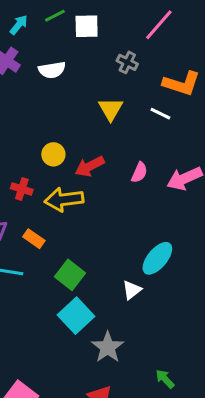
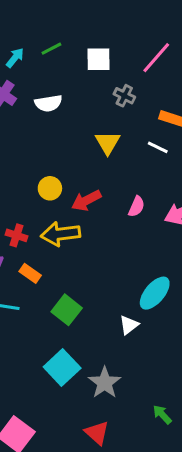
white square: (87, 26) -> (99, 59), moved
red cross: (22, 189) -> (16, 235), moved
cyan square: (76, 316) -> (62, 368), moved

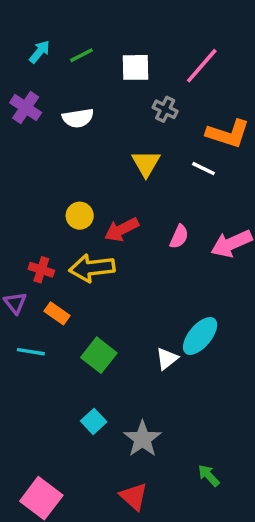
cyan arrow: (15, 58) -> (40, 52), moved
white triangle: (129, 325) -> (167, 359), moved
cyan square: (62, 368) -> (94, 421), size x0.6

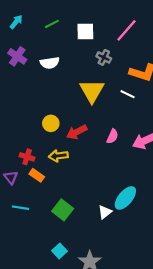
cyan arrow: (40, 52) -> (16, 22), moved
yellow triangle: (146, 163) -> (92, 91), size x1.4
yellow arrow: (92, 268) -> (58, 156), size x0.7
orange rectangle: (57, 313) -> (37, 175), moved

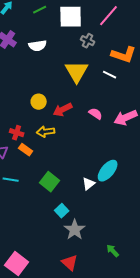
white square: (85, 31) -> (71, 17), size x1.4
pink semicircle: (112, 136) -> (96, 114), turned -80
cyan square: (59, 251) -> (62, 211), moved

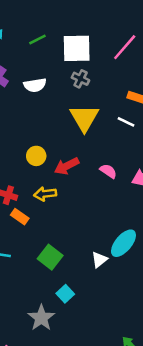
gray cross: (88, 41) -> (80, 79), moved
gray star: (75, 230) -> (41, 318), moved

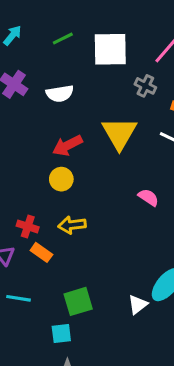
gray cross: (80, 79) -> (145, 86), moved
red arrow: (67, 166) -> (67, 145), moved
green square: (50, 257) -> (78, 301), turned 35
cyan square: (65, 294) -> (61, 333), moved, turned 36

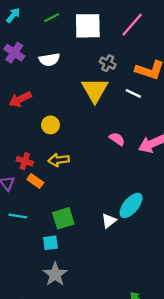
gray cross: (145, 86) -> (108, 63), moved
red arrow: (67, 145) -> (20, 99), moved

